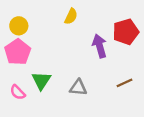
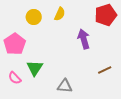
yellow circle: (19, 26) -> (34, 17), moved
red pentagon: (126, 32) -> (106, 15), moved
gray triangle: (78, 88) -> (65, 86), moved

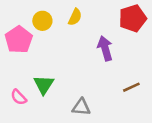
pink pentagon: (15, 44) -> (19, 40), moved

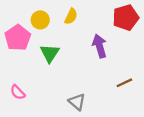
green triangle: (44, 85) -> (50, 53), moved
gray triangle: (81, 107) -> (77, 102), turned 36

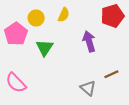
pink semicircle: (18, 92) -> (16, 83), size x1.5
gray triangle: (77, 102) -> (88, 88), moved

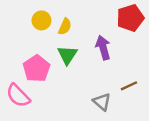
yellow semicircle: (64, 15) -> (65, 27), moved
pink pentagon: (16, 34) -> (37, 69), moved
green triangle: (45, 48) -> (67, 55), moved

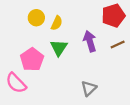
brown line: (129, 86) -> (118, 44), moved
gray triangle: (102, 102) -> (89, 88), turned 35

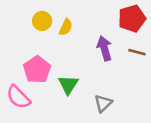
brown line: (118, 44) -> (137, 52), turned 40
green triangle: (59, 48) -> (68, 85), moved

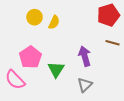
purple arrow: (104, 48) -> (85, 56), moved

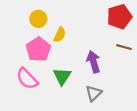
yellow semicircle: (54, 22) -> (60, 35), moved
pink pentagon: (30, 57) -> (38, 49), moved
pink semicircle: (15, 80) -> (27, 79), moved

